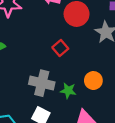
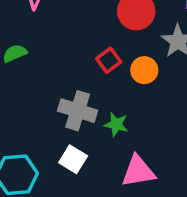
orange circle: (93, 81) -> (144, 70), moved

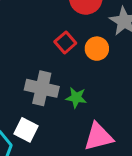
white square: (73, 159) -> (26, 130), moved

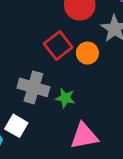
red square: (65, 42) -> (58, 46), size x1.4

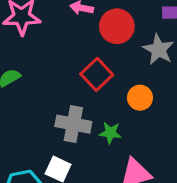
orange circle: (87, 53) -> (140, 98), moved

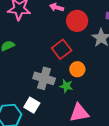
orange circle: (140, 98) -> (77, 69), moved

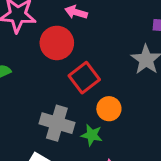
red circle: (77, 21) -> (57, 43), moved

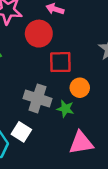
red square: (84, 78) -> (60, 62), turned 35

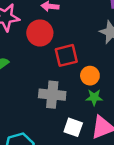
green star: (65, 109) -> (94, 97), moved
white square: (21, 132) -> (73, 127), moved

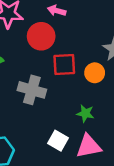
orange circle: (90, 76) -> (95, 73), moved
gray cross: (52, 95) -> (32, 90), moved

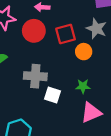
red square: (64, 65) -> (66, 34), moved
white square: (58, 141) -> (52, 95), moved

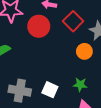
red square: (66, 34) -> (73, 21), moved, turned -36
gray cross: (35, 76) -> (20, 91), moved

